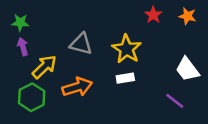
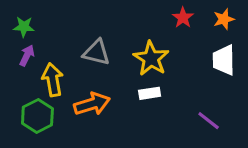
orange star: (187, 16) -> (224, 19), turned -30
purple arrow: (23, 47) -> (27, 55), turned 42
yellow arrow: (44, 67) -> (53, 80), turned -56
white trapezoid: (187, 69) -> (224, 60), moved, turned 36

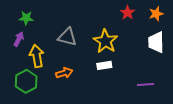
green star: (24, 27) -> (26, 18), moved
orange arrow: (92, 104) -> (64, 73), size x0.7
purple line: (209, 121) -> (146, 85), turned -42

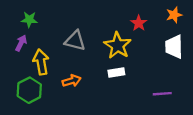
red star: (128, 13) -> (139, 23), moved

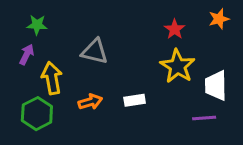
yellow star: (118, 45) -> (178, 66), moved
white trapezoid: (174, 47) -> (216, 85), moved
white rectangle: (116, 73) -> (135, 100), moved

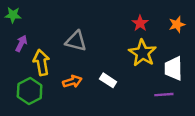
orange star: (219, 19) -> (177, 24), moved
green star: (37, 25) -> (13, 15), moved
white rectangle: (135, 100) -> (108, 80), turned 42

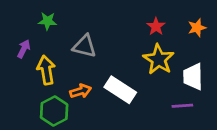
green star: (13, 15) -> (47, 21), moved
white rectangle: (108, 80) -> (120, 90), size x1.6
green hexagon: (30, 91) -> (54, 111), moved

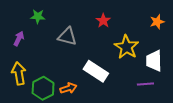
red star: (156, 26) -> (103, 21), moved
yellow arrow: (46, 70) -> (19, 73), moved
orange arrow: (81, 91) -> (68, 88), moved

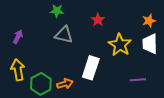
green star: (38, 16) -> (57, 11), moved
white trapezoid: (154, 61) -> (150, 44), moved
white rectangle: (96, 71) -> (91, 68), turned 75

